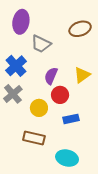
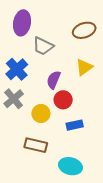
yellow triangle: (82, 75) -> (84, 67), moved

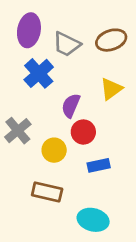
gray trapezoid: (43, 46) -> (67, 44), moved
blue cross: (17, 69) -> (39, 73), moved

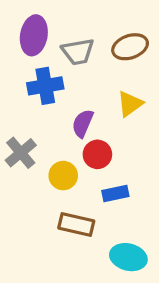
gray trapezoid: (67, 44) -> (78, 52), turned -36
blue cross: (39, 73) -> (45, 86), turned 32
brown rectangle: (47, 192) -> (76, 224), moved
cyan ellipse: (93, 220) -> (128, 257), moved

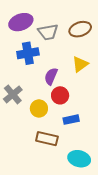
purple ellipse: (34, 35) -> (21, 22), turned 60

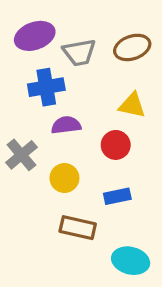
yellow triangle: (80, 64) -> (132, 105), turned 48
purple semicircle: (51, 76) -> (66, 125), moved, turned 60
red circle: (60, 95) -> (116, 145), moved

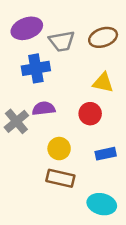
purple semicircle: (66, 125) -> (44, 108), moved
yellow circle: (64, 178) -> (59, 149), moved
blue rectangle: (117, 196) -> (106, 154), moved

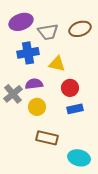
yellow triangle: (103, 83) -> (57, 64), moved
yellow circle: (59, 149) -> (37, 107), moved
blue rectangle: (106, 154) -> (75, 109), moved

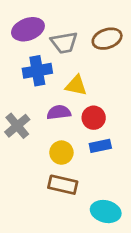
purple semicircle: (34, 84) -> (59, 112), moved
yellow circle: (37, 107) -> (61, 153), moved

